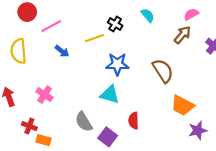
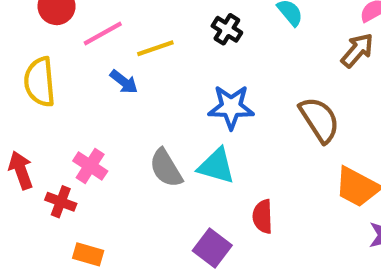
yellow line: (95, 38) -> (155, 48), moved
gray semicircle: (84, 122) -> (166, 168), moved
red cross: (29, 126) -> (61, 202), moved

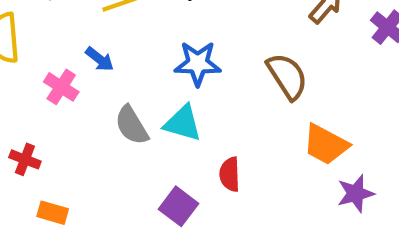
blue arrow: (124, 82) -> (100, 59), moved
pink cross: (90, 166) -> (61, 87), moved

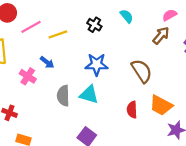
gray semicircle: (132, 125) -> (63, 96), turned 30
red semicircle: (230, 174) -> (132, 110), moved

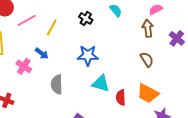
yellow line: (58, 34) -> (52, 27), turned -42
brown arrow: (161, 35) -> (148, 28), turned -48
brown semicircle: (142, 71) -> (147, 59), moved, size x0.7
cyan triangle: (89, 95) -> (101, 83), moved

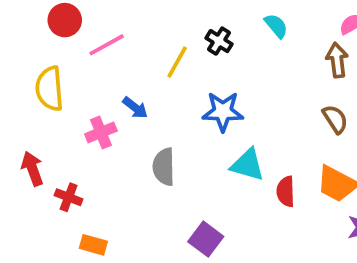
yellow line: (52, 27) -> (177, 62), moved
pink cross: (24, 66) -> (101, 132), turned 35

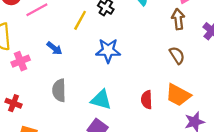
pink cross: (101, 132) -> (21, 61), moved
cyan triangle: (248, 165) -> (101, 100), moved
gray semicircle: (164, 167) -> (59, 90), moved

